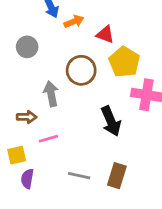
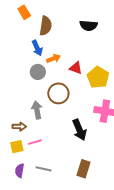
gray circle: (27, 47) -> (38, 72), moved
yellow pentagon: (124, 62) -> (98, 77), moved
yellow square: (17, 155) -> (17, 147), moved
gray line: (79, 176) -> (44, 169), moved

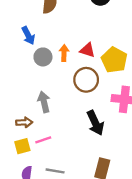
blue arrow: (37, 48) -> (28, 36), moved
orange arrow: (53, 59) -> (64, 53), moved, turned -64
brown circle: (58, 93) -> (86, 80), moved

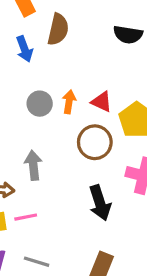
blue arrow: (28, 36) -> (24, 49), moved

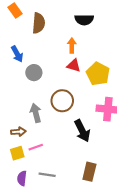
blue arrow: (24, 49) -> (17, 54), moved
orange arrow: (69, 102) -> (72, 45), moved
brown circle: (95, 142) -> (62, 101), moved

